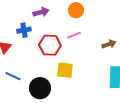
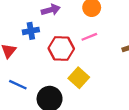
yellow square: (65, 70) -> (79, 78), turned 36

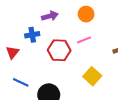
yellow square: (79, 78) -> (92, 76), moved

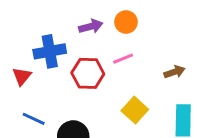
purple arrow: (50, 16) -> (91, 26), moved
blue cross: (32, 35) -> (50, 51), size x1.5

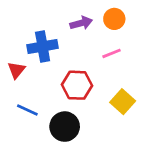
red hexagon: (88, 73) -> (77, 85), moved

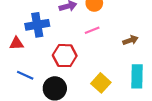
red triangle: (16, 70) -> (16, 43), turned 48
yellow square: (123, 102) -> (101, 83), moved

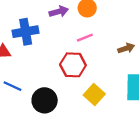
red hexagon: (65, 56) -> (73, 65), moved

